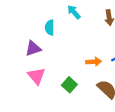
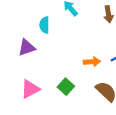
pink triangle: (36, 76) -> (30, 89), moved, turned 42

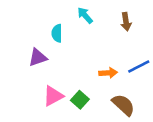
pink triangle: (30, 89) -> (53, 96), moved

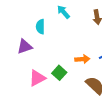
green square: (80, 100) -> (59, 73), moved

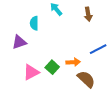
orange arrow: (82, 59) -> (73, 62), moved

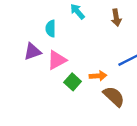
pink triangle: (31, 72) -> (57, 60), moved

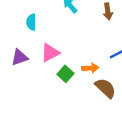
cyan semicircle: (51, 29) -> (31, 22), moved
purple triangle: (32, 52) -> (19, 57), moved

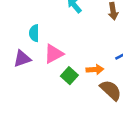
cyan semicircle: (31, 22) -> (34, 33), moved

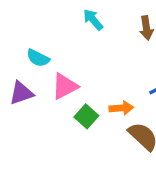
cyan semicircle: (34, 33) -> (38, 58), turned -63

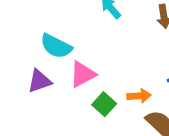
cyan semicircle: (38, 58) -> (56, 46), size x1.4

